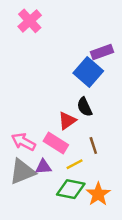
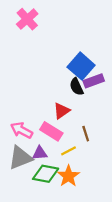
purple rectangle: (102, 52) -> (94, 81), moved
black semicircle: (85, 107) -> (77, 87), moved
green diamond: (71, 189) -> (46, 174), moved
orange star: (98, 194) -> (68, 176), moved

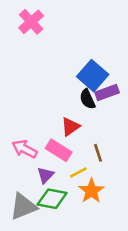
purple triangle: (40, 153) -> (46, 175), turned -42
gray triangle: (20, 158) -> (23, 207), moved
orange star: (68, 176) -> (91, 191), moved

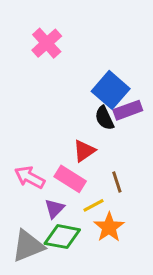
pink cross: (31, 22) -> (47, 43), moved

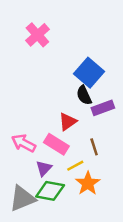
purple rectangle: (128, 110) -> (103, 108), moved

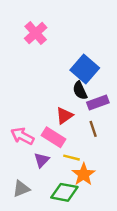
brown line: (94, 147) -> (93, 129), moved
yellow line: (75, 166) -> (72, 158), turned 42
green diamond: (50, 191) -> (64, 192), moved
gray triangle: (22, 198) -> (21, 189), size x0.7

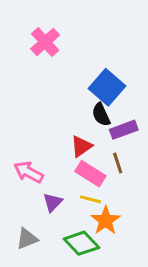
pink rectangle: (54, 137) -> (90, 174), moved
green diamond: (64, 192) -> (81, 243), turned 36

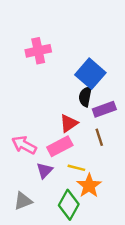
pink cross: (45, 42) -> (38, 51), moved, turned 30
black semicircle: (101, 115) -> (85, 97), turned 36
pink rectangle: (90, 174) -> (60, 146), moved, turned -60
green diamond: (81, 243) -> (69, 205), turned 72

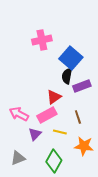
pink cross: (38, 51) -> (42, 40), moved
brown line: (99, 137) -> (78, 117), moved
orange star: (89, 186) -> (84, 146), moved, turned -30

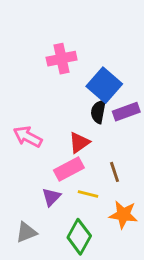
purple rectangle: (82, 86) -> (126, 112), moved
pink arrow: (19, 114) -> (28, 137), moved

